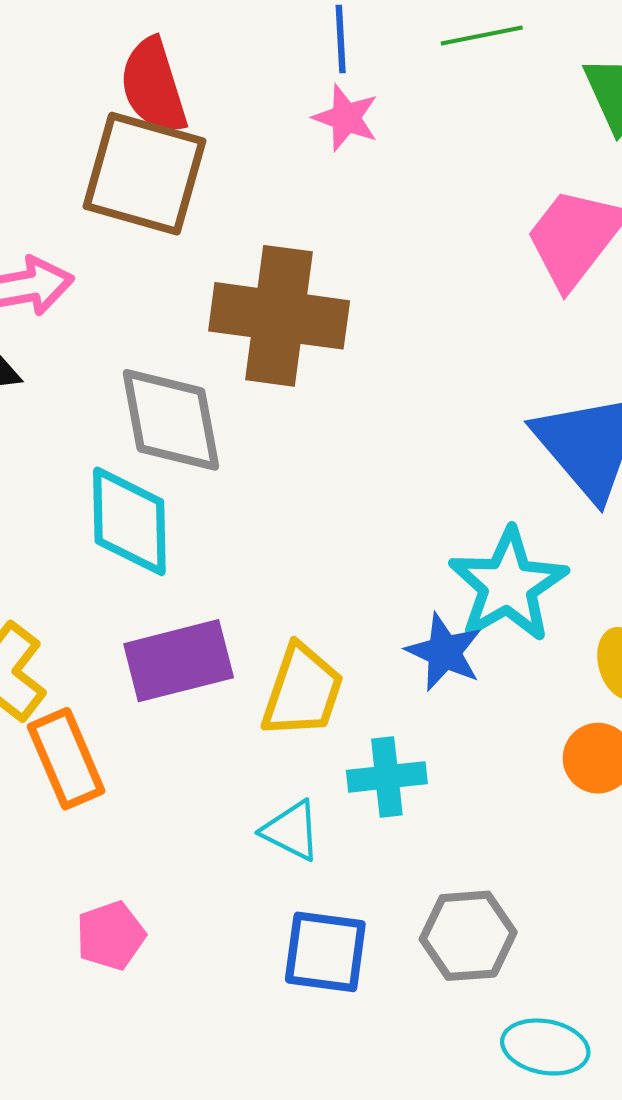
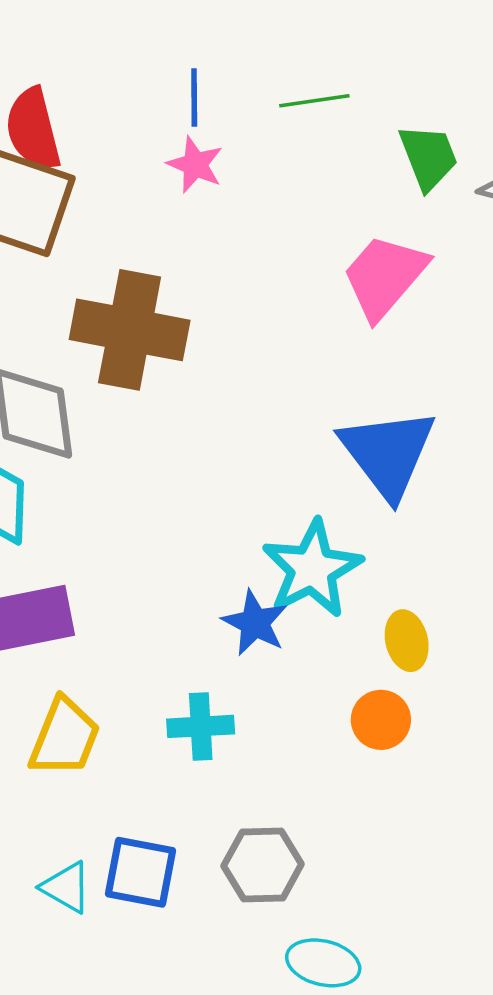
yellow trapezoid: (302, 691) -> (65, 737), moved
cyan triangle: (291, 831) -> (66, 887), moved

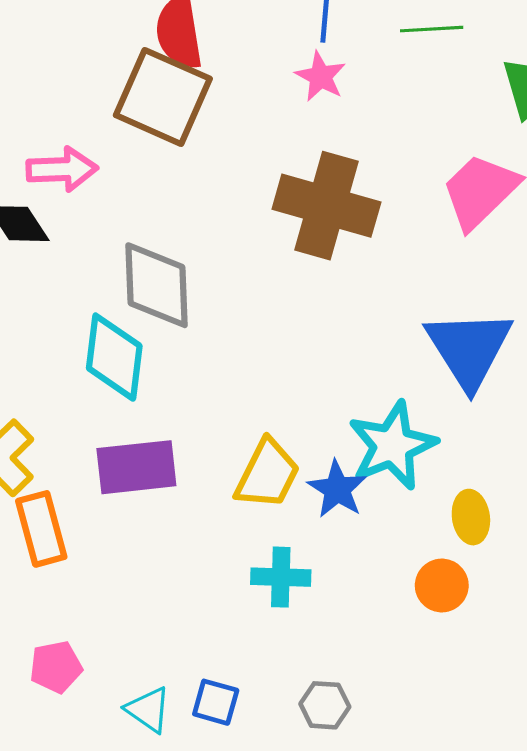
brown cross: (130, 330) -> (326, 206), moved
yellow trapezoid: (65, 737) -> (267, 474), moved
gray hexagon: (263, 865) -> (325, 705), size x0.7
blue square: (141, 872) -> (216, 702), size x0.7

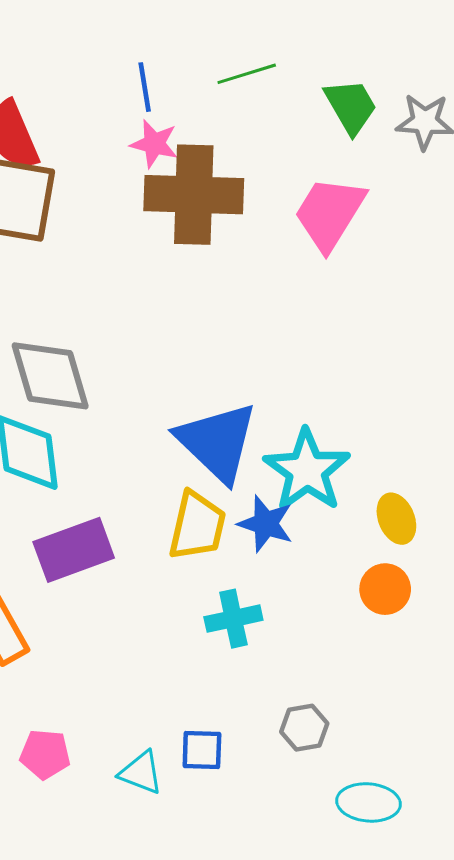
brown cross: (326, 206) -> (194, 195), moved
blue triangle: (469, 349) -> (217, 442), moved
pink pentagon: (56, 667) -> (45, 754), turned 30

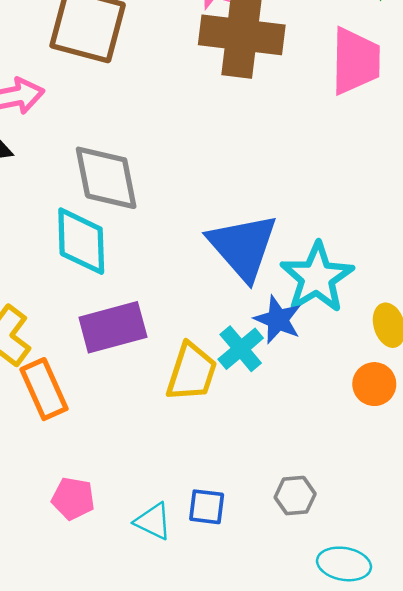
pink trapezoid: (329, 213) -> (355, 61), turned 144
yellow trapezoid: (197, 526) -> (192, 372), moved
cyan cross: (233, 619) -> (241, 349), moved, turned -33

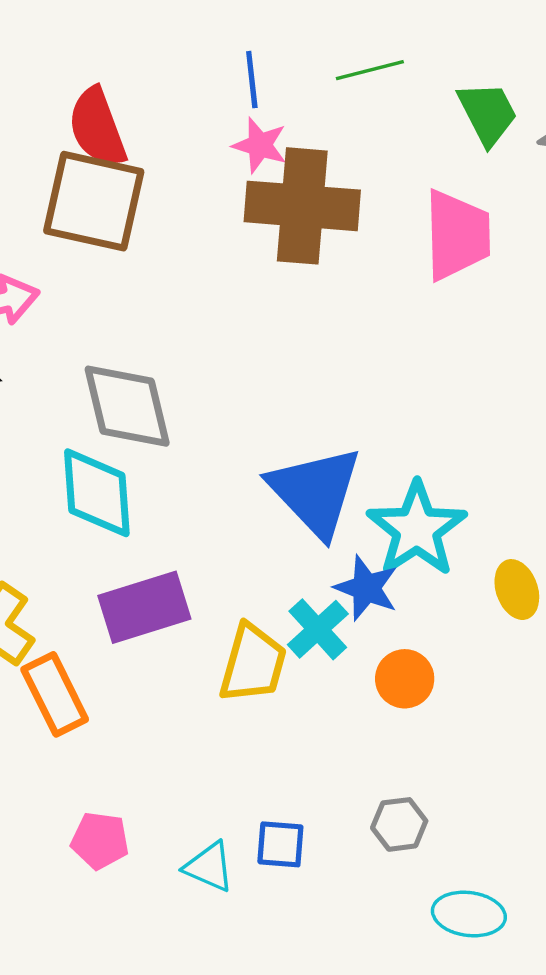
orange circle: (374, 384) -> (405, 679), moved

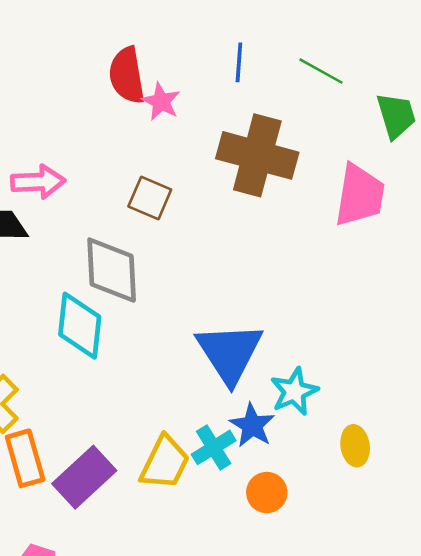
green line: (370, 70) -> (321, 71), turned 33
pink star: (260, 145) -> (161, 102), moved
brown square: (94, 201) -> (150, 198), moved, size x0.6
cyan star: (417, 529) -> (294, 391), size x0.7
purple rectangle: (144, 607) -> (84, 477), moved, turned -36

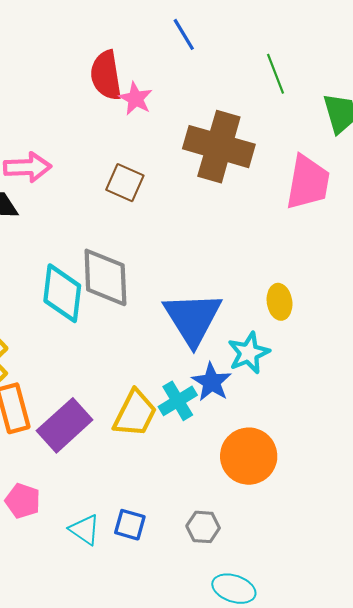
blue line: (239, 62) -> (184, 34), moved, turned -36
green line: (321, 71) -> (275, 74), turned 39
gray diamond: (112, 270) -> (105, 277), moved
yellow ellipse: (355, 446) -> (280, 302), moved
orange circle: (267, 493) -> (249, 456), moved, size x1.6

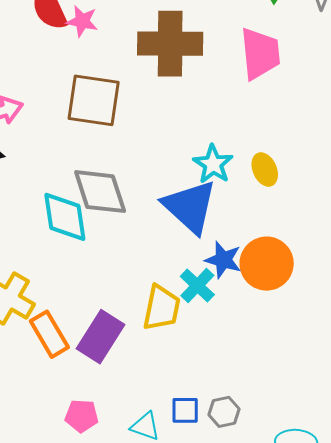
brown square: (125, 183) -> (94, 100), size x1.6
cyan star: (249, 353) -> (213, 164), moved
orange circle: (249, 456) -> (267, 264), moved
gray hexagon: (203, 527) -> (224, 412), moved

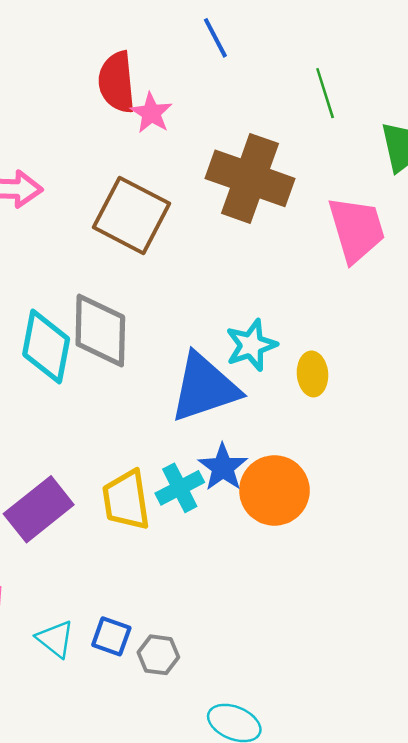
pink trapezoid: (260, 54) -> (357, 229), turned -30
blue triangle: (190, 207) -> (204, 388), turned 40
yellow trapezoid: (162, 308) -> (126, 500), turned 141

